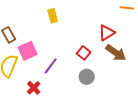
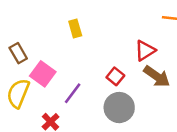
pink square: (28, 51) -> (43, 74), turned -30
gray circle: (87, 77) -> (119, 108), size x1.5

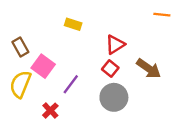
yellow rectangle: (75, 29) -> (73, 24), turned -56
red triangle: (145, 51) -> (115, 45), moved

